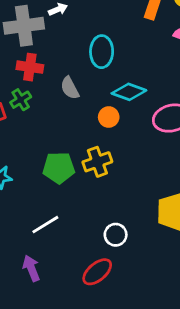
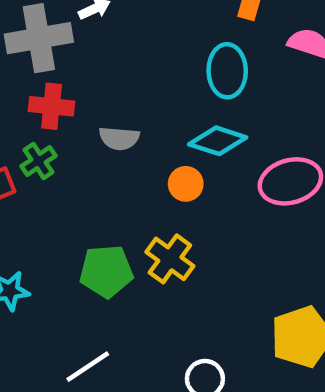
cyan ellipse: (102, 52) -> (227, 71), moved
gray semicircle: (70, 88) -> (119, 138), turned -55
yellow cross: (97, 162) -> (170, 259), turned -32

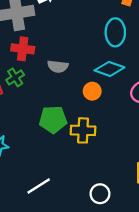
yellow cross: (170, 259) -> (83, 130), turned -35
green pentagon: (106, 271) -> (53, 119), moved

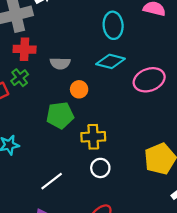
orange circle: (92, 91) -> (79, 89), moved
yellow cross: (83, 130) -> (93, 137), moved
white circle: (100, 194) -> (100, 168), moved

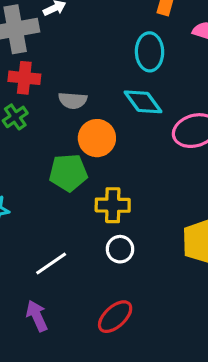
cyan diamond: (111, 61) -> (143, 102), turned 36
orange circle: (79, 89) -> (97, 138), size x1.5

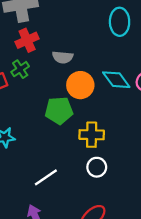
red cross: (24, 78) -> (27, 40), turned -30
cyan diamond: (143, 102) -> (116, 80), moved

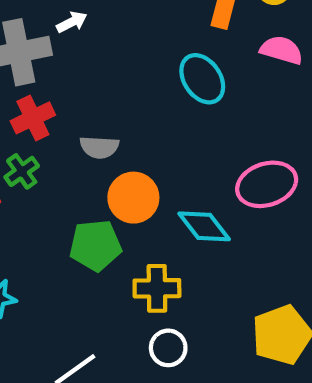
cyan ellipse: (120, 22) -> (202, 79), turned -32
cyan diamond: (116, 80) -> (204, 226), moved

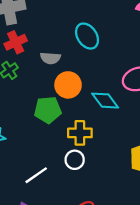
cyan ellipse: (202, 79) -> (87, 36), moved
white circle: (168, 348) -> (75, 160), moved

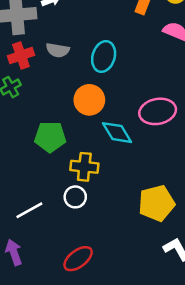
cyan ellipse: (87, 36) -> (104, 57), turned 45
gray semicircle: (50, 58) -> (58, 50), moved
orange circle: (68, 85) -> (89, 100), moved

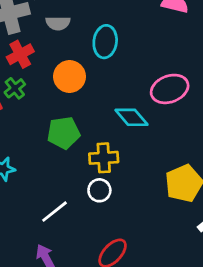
gray semicircle: (58, 50) -> (58, 23), moved
orange circle: (89, 100) -> (69, 77), moved

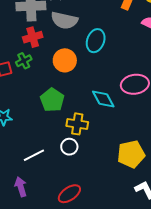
gray semicircle: (58, 23) -> (64, 20), size x1.5
green pentagon: (64, 133) -> (52, 100), turned 30

